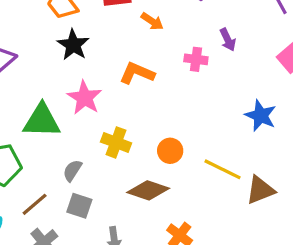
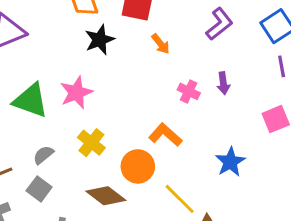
black star: (73, 45) -> (100, 40), moved
orange L-shape: (137, 73) -> (165, 135), moved
orange circle: (170, 151) -> (138, 166), size x1.4

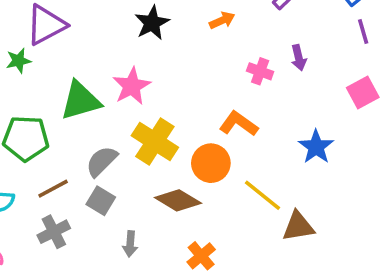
orange arrow: (161, 44) -> (222, 20), turned -70
green triangle: (31, 100) -> (80, 101), turned -30
yellow cross: (91, 143) -> (155, 141), size x1.4
gray semicircle: (43, 155) -> (102, 161), size x1.4

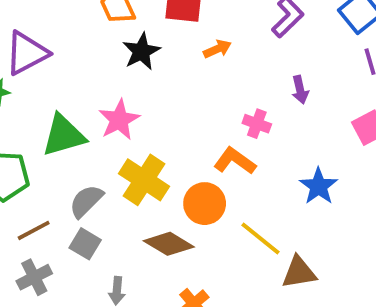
pink cross: (260, 71) -> (257, 124), moved

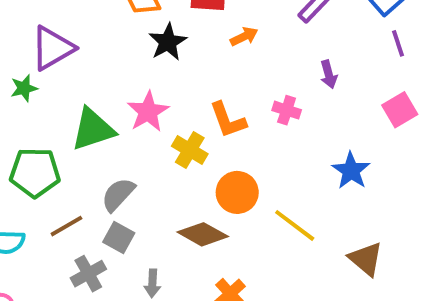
orange L-shape: (235, 161) -> (228, 120), moved, turned -144
yellow cross: (144, 180) -> (190, 150), moved, size x0.7
brown triangle: (299, 272) -> (366, 259), moved, turned 51
gray cross: (34, 277) -> (88, 274), moved

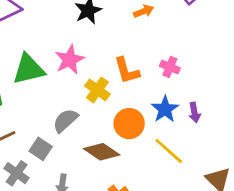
purple arrow: (329, 74) -> (194, 113), moved
blue star: (351, 171) -> (165, 109), moved
gray semicircle: (118, 195) -> (65, 120), moved
gray cross: (88, 274) -> (17, 173), turned -30

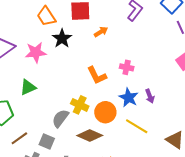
pink star: (70, 60) -> (36, 52), moved, turned 30
green triangle: (29, 69) -> (28, 87), size x0.7
yellow cross: (97, 90) -> (80, 105), moved

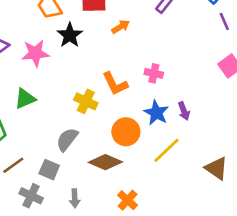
yellow cross: (80, 105) -> (86, 101), moved
yellow line: (137, 126) -> (167, 150), turned -75

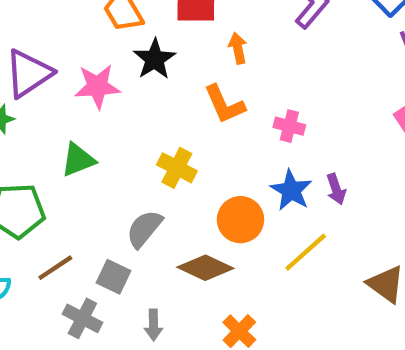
orange arrow: (121, 27) -> (238, 48), turned -72
orange L-shape: (115, 84) -> (224, 104), moved

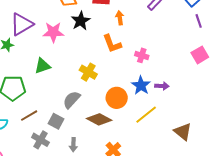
purple arrow: (336, 189) -> (162, 86), turned -72

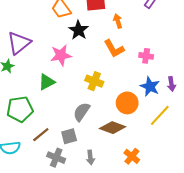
pink star: (53, 32) -> (61, 55), moved
purple arrow: (162, 86) -> (171, 84), turned 88
gray square: (56, 121) -> (69, 136), turned -35

